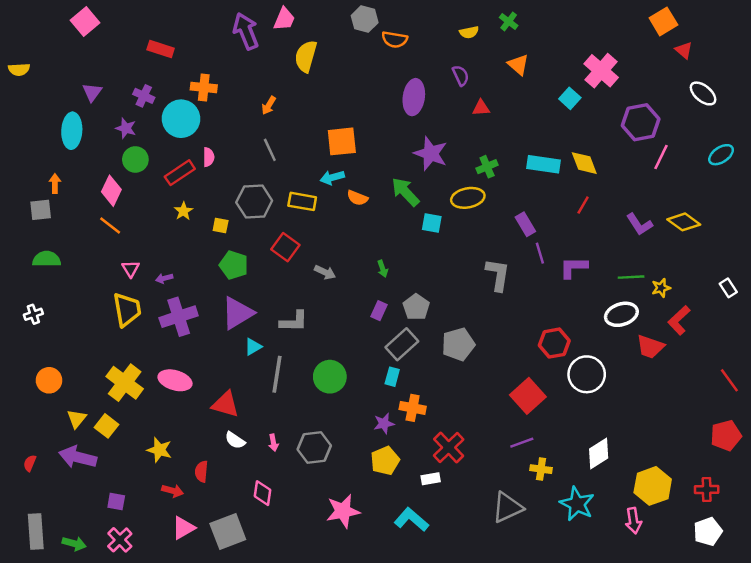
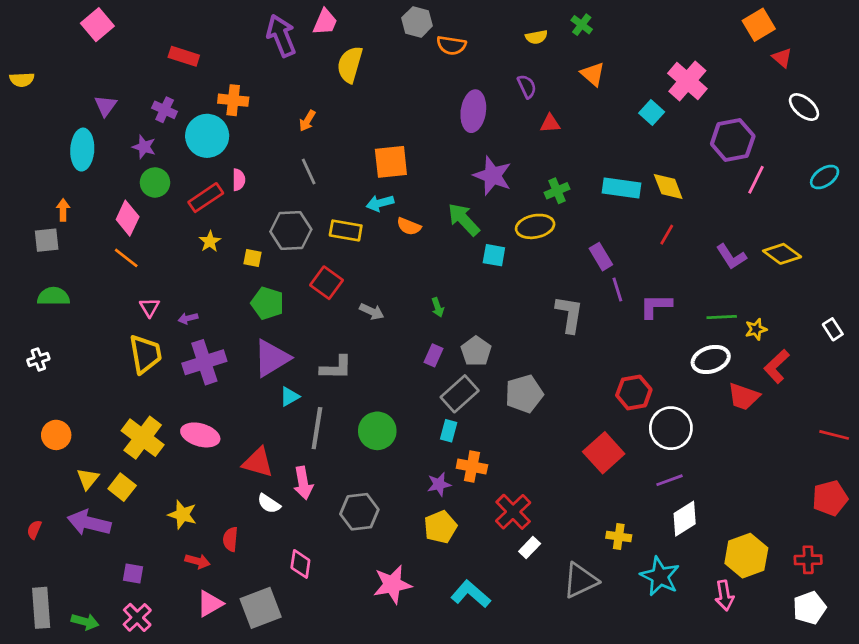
red line: (729, 380) -> (834, 435), turned -40
pink arrow: (273, 443) -> (303, 483), moved, size x1.6
purple line: (522, 443) -> (670, 480), moved
white rectangle: (431, 479) -> (530, 547), moved, turned -36

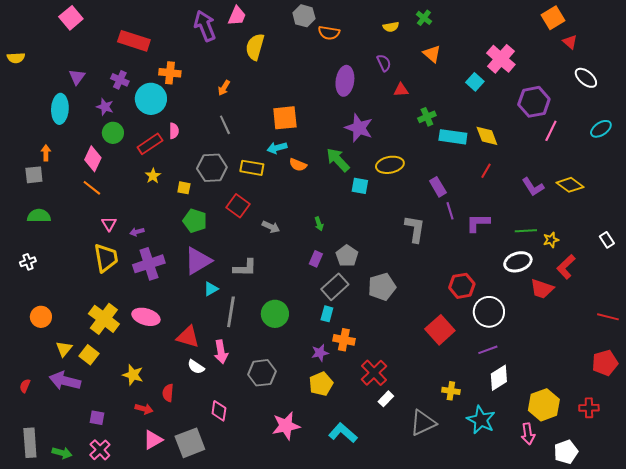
red rectangle: (184, 56) -> (134, 41), size x1.4
green cross: (557, 191) -> (427, 117), moved
white pentagon: (809, 608) -> (566, 452), moved

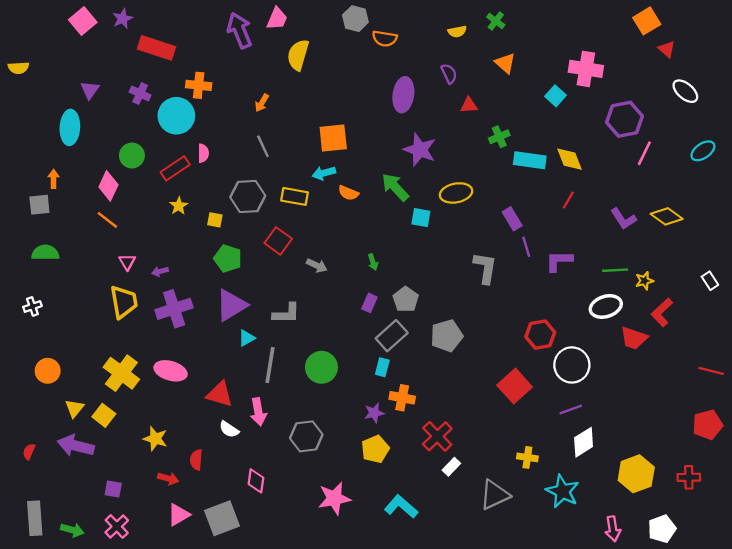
pink cross: (501, 59) -> (586, 69), turned -32
purple star: (105, 107) -> (123, 19), moved, turned 30
pink arrow: (528, 434) -> (613, 529), moved

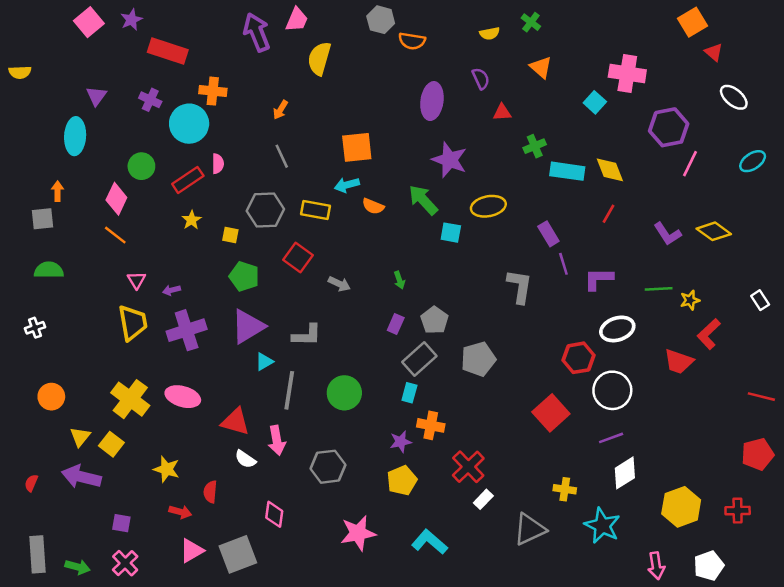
white ellipse: (606, 306) -> (617, 329), moved

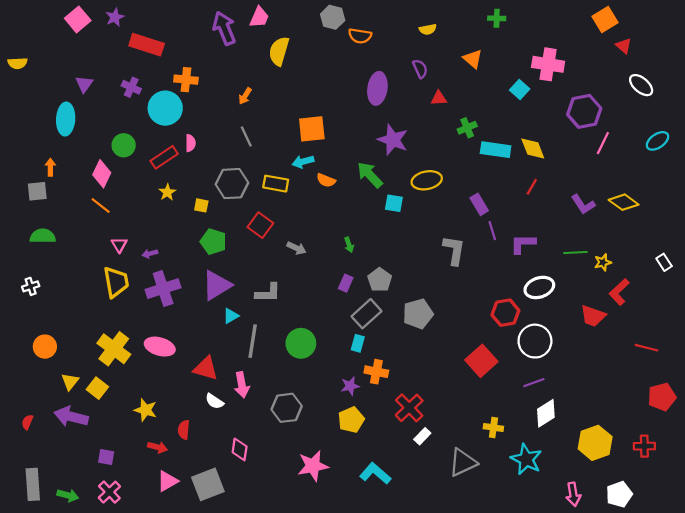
green cross: (531, 22) -> (497, 18), moved, turned -35
red line: (761, 397) -> (647, 348), moved

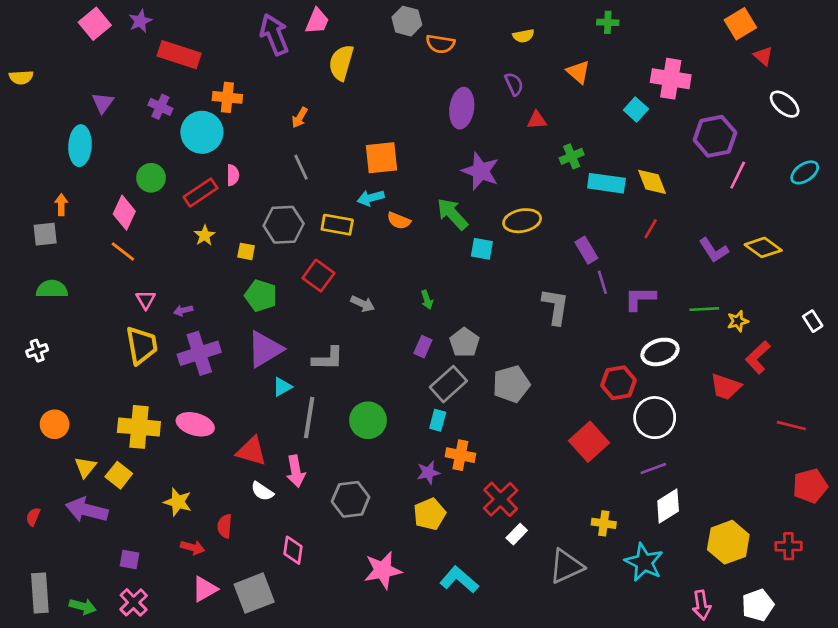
yellow cross: (114, 349) -> (139, 427), turned -32

